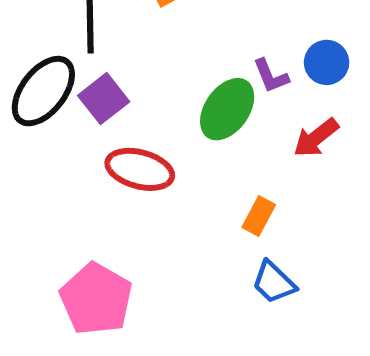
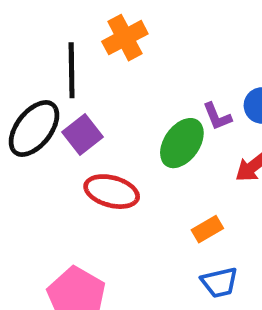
orange rectangle: (259, 216) -> (207, 229), turned 32
blue trapezoid: (274, 282) -> (219, 282), turned -57

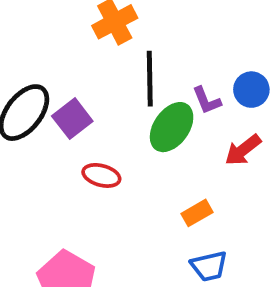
black line: (72, 70) -> (150, 79), moved
red ellipse: (112, 192) -> (101, 175), size x0.7

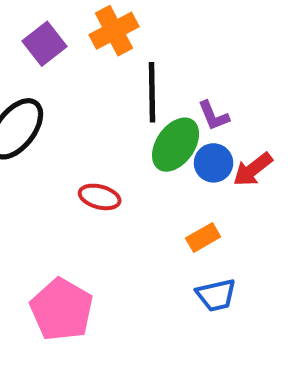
blue circle: (251, 90) -> (214, 163), moved
purple square: (72, 119) -> (45, 44), moved

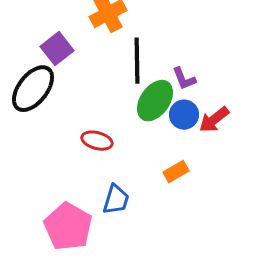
purple square: (45, 44) -> (57, 49), moved
blue trapezoid: (216, 295) -> (116, 200), moved, turned -60

